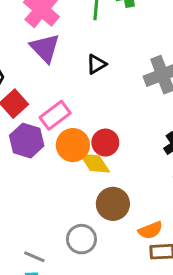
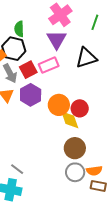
black triangle: (96, 64) -> (86, 58), size x1.6
pink rectangle: (55, 115) -> (49, 65), moved
gray circle: (81, 239) -> (75, 172), moved

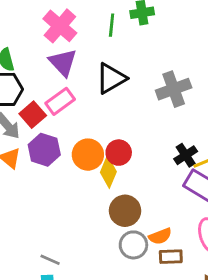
yellow diamond: (70, 120) -> (108, 172), turned 55

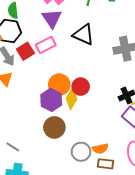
black triangle: (111, 78) -> (83, 35), turned 45
purple hexagon: (44, 150) -> (51, 100), moved
brown circle: (125, 211) -> (54, 127), moved
gray line: (50, 260) -> (13, 147), moved

